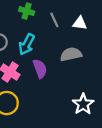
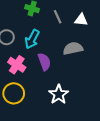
white star: (83, 104) -> (59, 94), moved

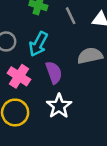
white star: (59, 94) -> (59, 106), moved

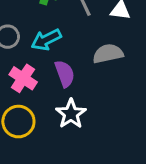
cyan arrow: (38, 44) -> (46, 40), turned 35

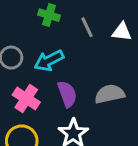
gray semicircle: (108, 54) -> (110, 94), moved

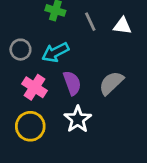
gray semicircle: (110, 94) -> (111, 83), turned -32

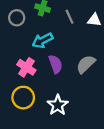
gray circle: (20, 50) -> (17, 18), moved
white star: (78, 119) -> (58, 105), moved

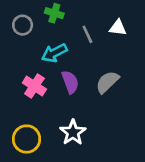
gray line: (70, 17) -> (87, 34), moved
yellow circle: (23, 98) -> (26, 139), moved

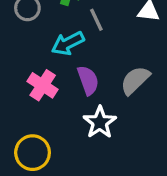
gray line: (87, 34) -> (96, 20), moved
white star: (73, 132) -> (100, 122), moved

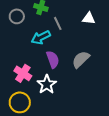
pink cross: (43, 85) -> (23, 73), moved
white star: (100, 122) -> (47, 84), moved

